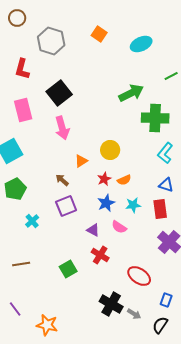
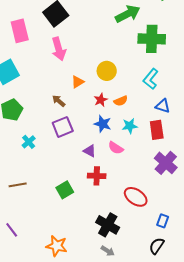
cyan L-shape: (165, 153) -> (151, 79), moved
blue star: (106, 203) -> (103, 124), turned -30
red cross: (100, 255) -> (97, 176), turned -30
gray arrow: (134, 314) -> (108, 251), moved
orange star: (47, 325) -> (57, 246), moved

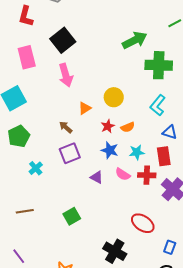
red cross: (97, 176) -> (147, 175), moved

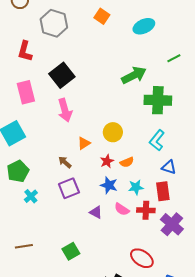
cyan cross: (36, 168) -> (31, 196), moved

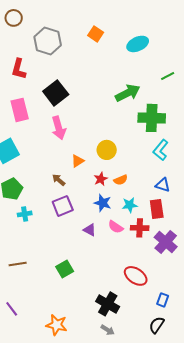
cyan L-shape: (157, 140) -> (161, 150), moved
cyan cross: (31, 196) -> (25, 214), turned 32

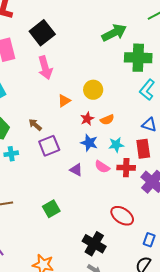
brown arrow: (59, 180) -> (35, 125), moved

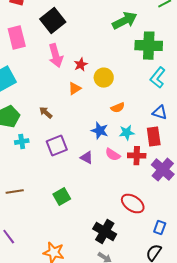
red star: (87, 119) -> (81, 65), moved
purple square: (49, 146) -> (57, 146), moved

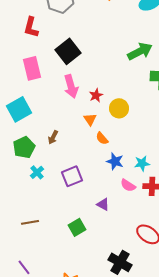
orange triangle: (75, 89) -> (90, 119), turned -32
orange semicircle: (118, 108) -> (102, 138), moved, turned 72
brown arrow: (46, 113) -> (53, 137), moved, turned -104
cyan cross: (22, 142) -> (37, 172), turned -32
purple triangle: (87, 158) -> (103, 204), moved

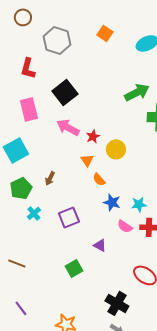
pink arrow: (71, 86) -> (68, 127), turned 135
brown line: (30, 222) -> (17, 263), moved, turned 30

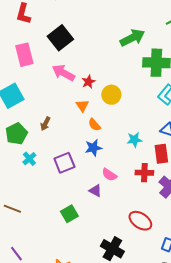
blue star: (112, 202) -> (93, 148), moved, turned -30
cyan star: (139, 204) -> (134, 140), moved
pink semicircle: (125, 226) -> (109, 175), moved

